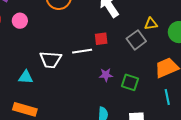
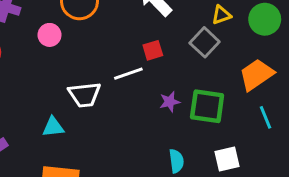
pink circle: (20, 21) -> (50, 35), moved
green square: (130, 82) -> (207, 106), size x1.4

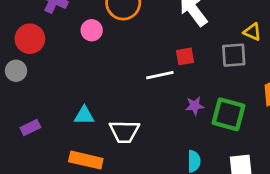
yellow triangle: (221, 15) -> (252, 32), turned 36
gray square: (205, 42) -> (234, 55), turned 36
white trapezoid: (85, 95) -> (124, 132), moved

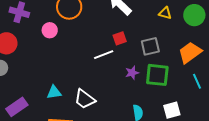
gray square: (234, 55) -> (150, 46), moved
purple rectangle: (30, 127) -> (17, 107), size x1.5
white trapezoid: (124, 132) -> (85, 99), turned 45

